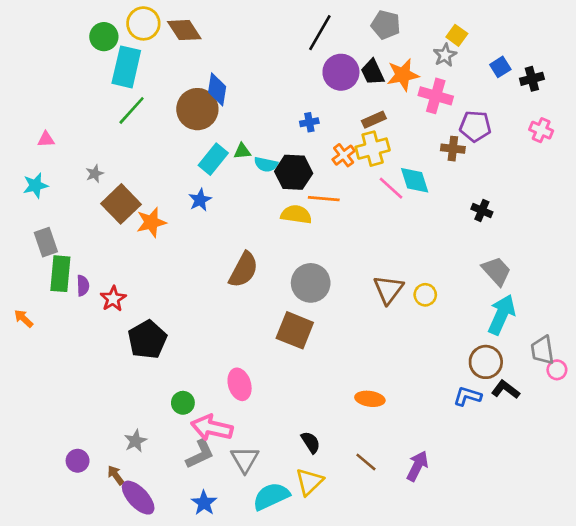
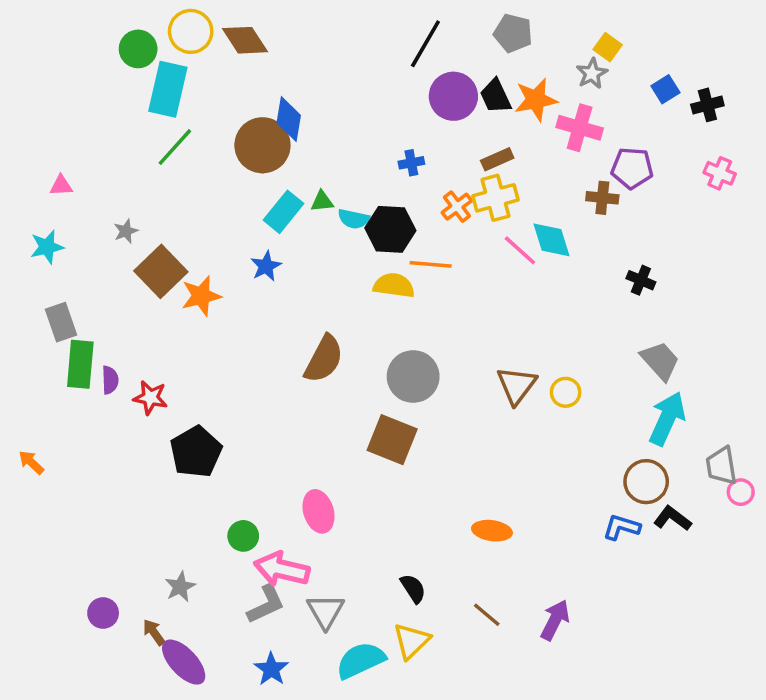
red star: (113, 299) -> (150, 398), turned -30
orange arrow: (24, 318) -> (31, 462), moved

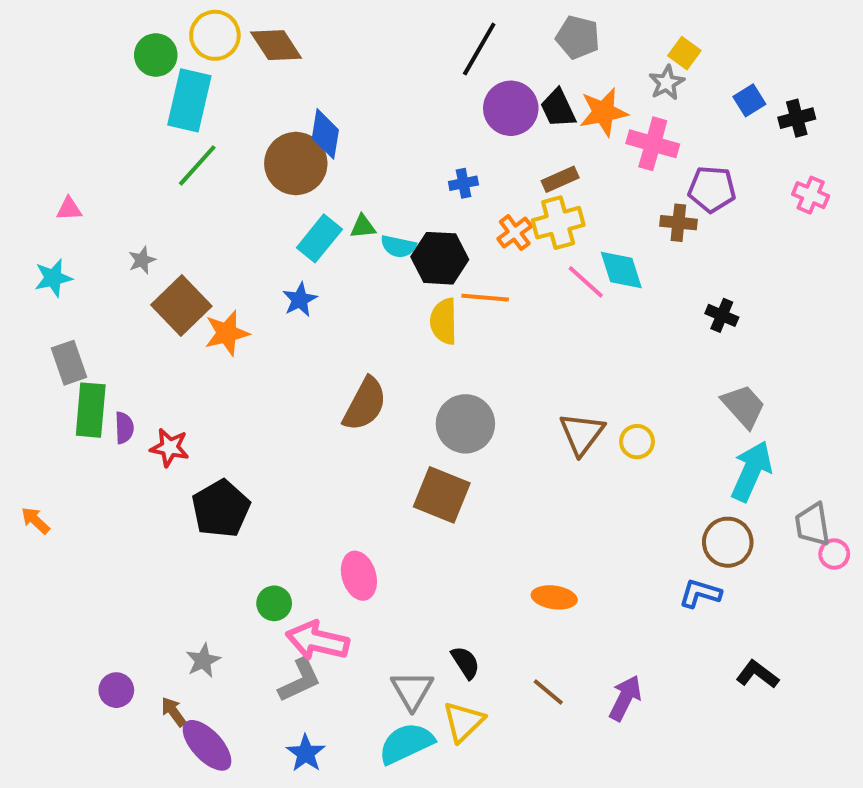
yellow semicircle: (394, 285) -> (444, 321), turned -99
black L-shape: (672, 518) -> (757, 674), moved
gray triangle: (326, 611) -> (412, 690), moved

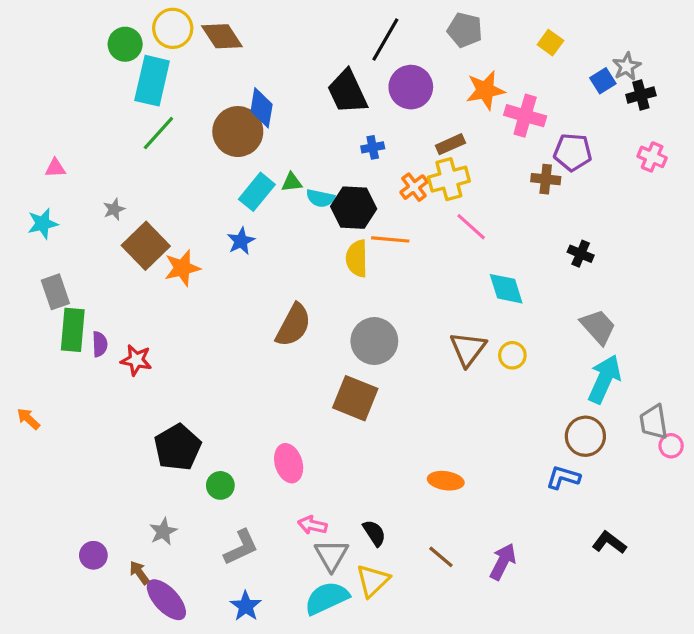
gray star: (667, 83) -> (627, 66), moved
black trapezoid: (558, 108) -> (347, 92), moved, size x1.4
cyan diamond: (621, 270) -> (506, 289), moved
black pentagon: (221, 509) -> (177, 447), moved
pink arrow: (318, 641) -> (312, 525), moved, size x0.6

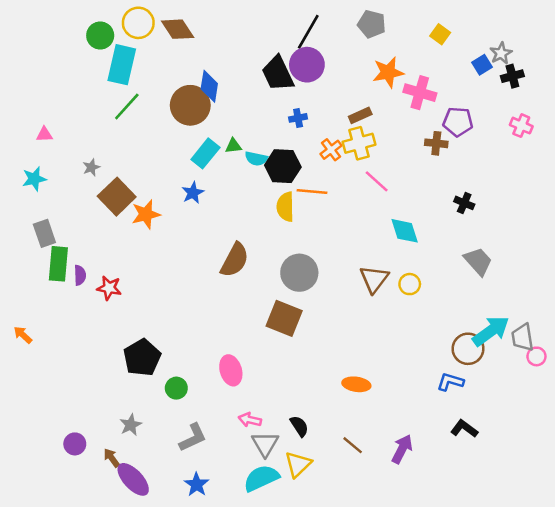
purple circle: (411, 87) -> (307, 65), moved
cyan arrow: (604, 379) -> (491, 331), moved, turned 30
black L-shape: (609, 543) -> (464, 429), moved

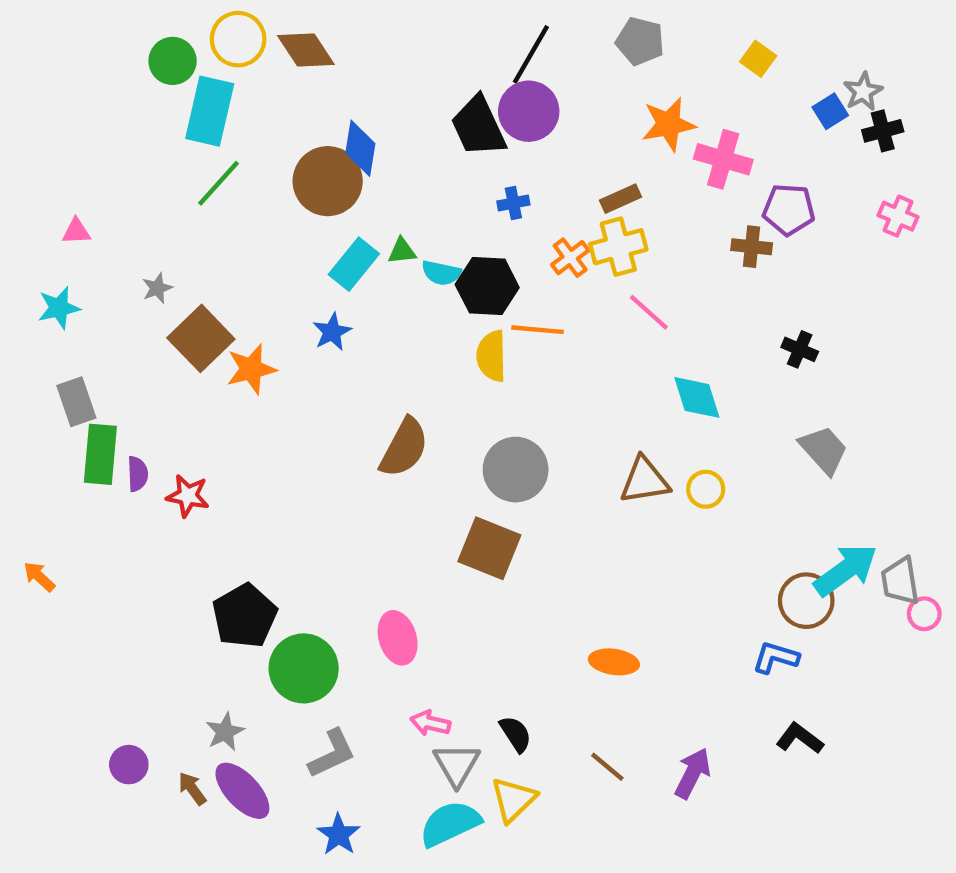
brown triangle: (374, 279) -> (645, 480), turned 44
green circle: (176, 388) -> (304, 668), size x1.8
purple ellipse: (133, 479) -> (242, 791), moved

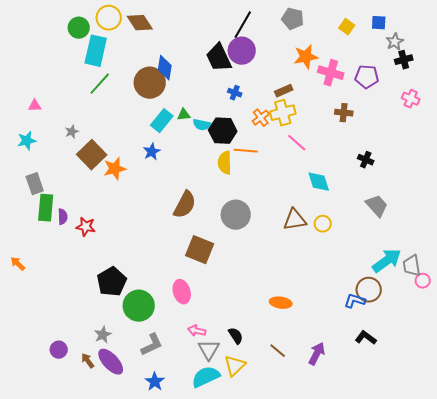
blue square: (830, 111) -> (379, 23), moved, turned 35
blue cross: (513, 203) -> (235, 93), turned 32
purple pentagon: (789, 210) -> (367, 77), moved
brown square: (489, 548) -> (200, 250), moved
brown circle: (806, 601) -> (369, 290), moved

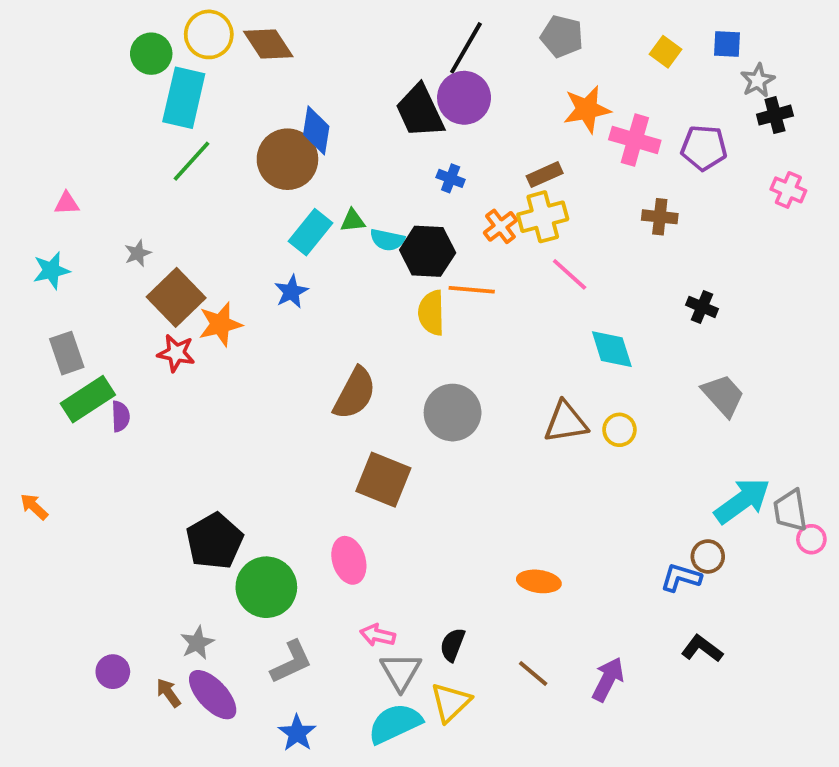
green rectangle: (46, 208) -> (88, 399), turned 52
red star: (86, 227) -> (176, 353), moved
brown circle: (369, 290) -> (708, 556), size x0.7
black semicircle: (236, 336) -> (453, 645), turned -126

